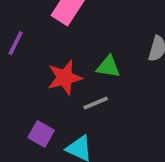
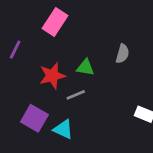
purple square: (41, 134) -> (34, 118), size x1.4

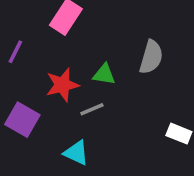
gray semicircle: (122, 54) -> (151, 57), size x1.4
purple square: (34, 118) -> (22, 120), moved

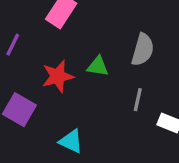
gray line: (92, 109) -> (138, 100), moved, turned -55

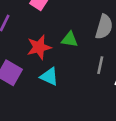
cyan triangle: (71, 141) -> (49, 77), moved

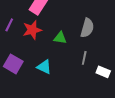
red star: (39, 47) -> (32, 30), moved

